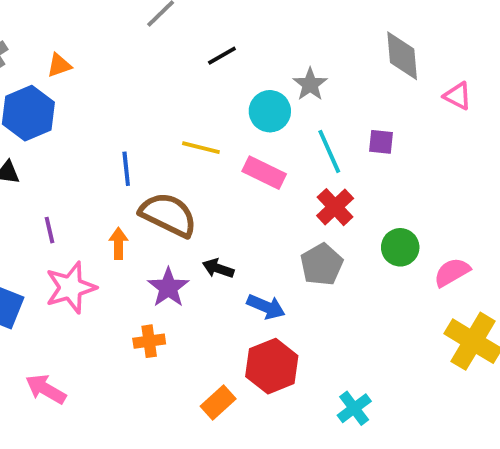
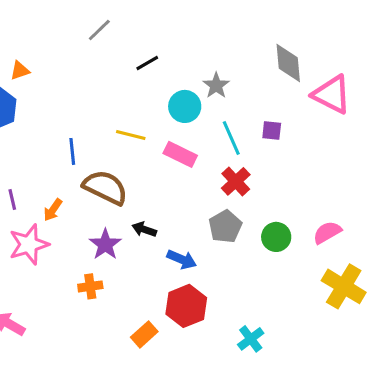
pink triangle: (458, 96) -> (332, 94), size x1.8
orange arrow: (118, 243) -> (53, 210), moved, turned -145
green circle: (400, 247) -> (276, 237), moved

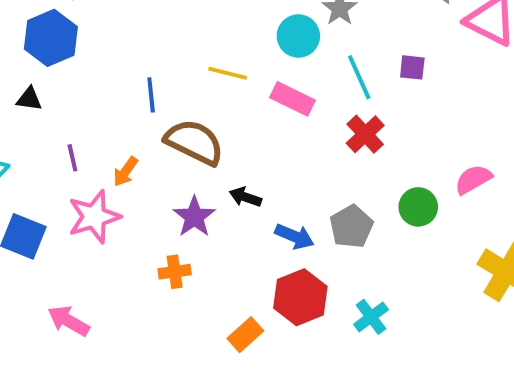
gray pentagon: (225, 226) -> (351, 227), moved
pink semicircle: (327, 232) -> (473, 179), moved
cyan cross: (251, 339) -> (371, 317), moved

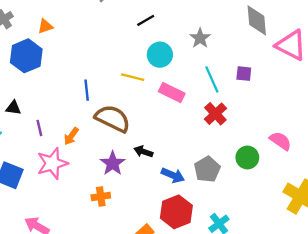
cyan circle: (298, 36) -> (160, 55), moved
black triangle: (29, 99) -> (13, 108), moved
pink semicircle: (473, 179) -> (280, 141), turned 65

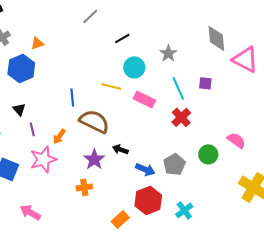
black triangle: (13, 108) -> (19, 109), moved, turned 40

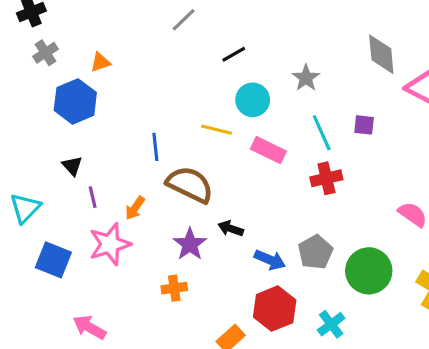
red cross: (181, 117) -> (326, 178), turned 30
green circle: (208, 154) -> (369, 271), moved, size x1.5

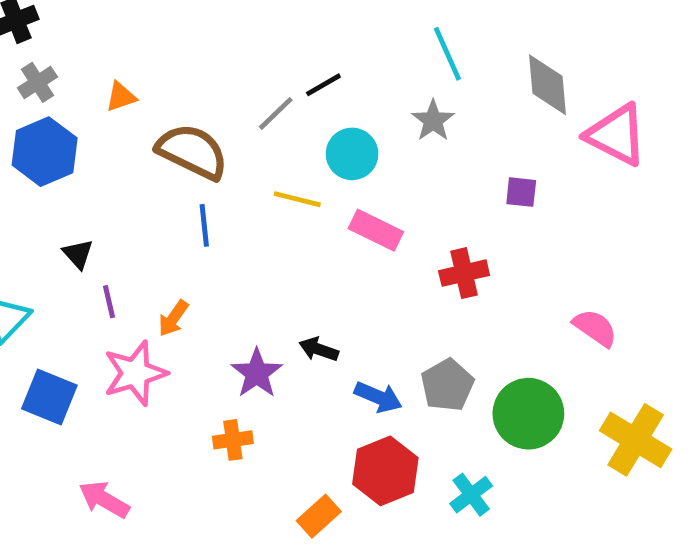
gray line: (184, 20) -> (276, 113), moved
blue hexagon: (75, 101) -> (45, 152), moved
cyan line: (322, 133) -> (447, 54), moved
brown semicircle: (190, 185) -> (192, 152), moved

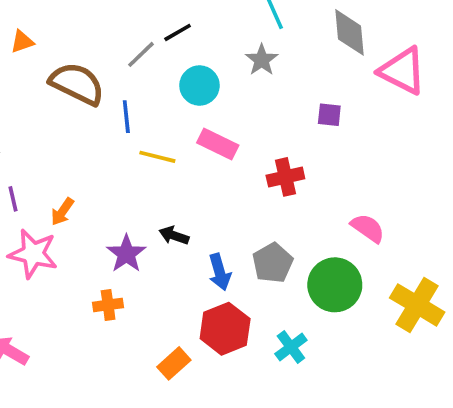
yellow line: (297, 199) -> (157, 157), moved
blue line: (204, 225) -> (126, 117), moved
pink semicircle: (595, 328) -> (368, 228), moved
pink star: (135, 373) -> (33, 254), turned 30
blue arrow: (378, 397) -> (220, 272), turned 51

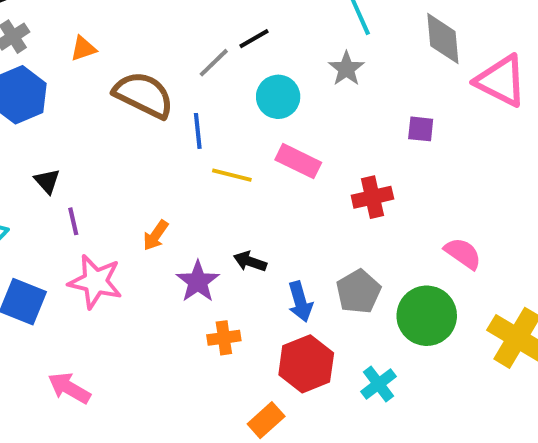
orange arrow: (62, 212) -> (156, 235), moved
orange cross: (108, 305) -> (224, 338), moved
orange rectangle: (174, 363) -> (266, 420), moved

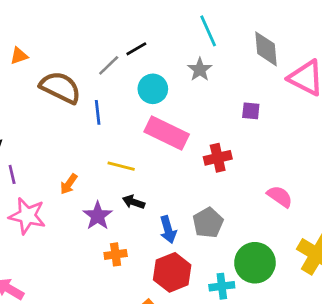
pink rectangle: (298, 161) -> (167, 133), size x1.4
yellow line: (232, 175) -> (121, 166), moved
green circle: (427, 316) -> (255, 263), moved
cyan cross: (379, 384) -> (222, 286), turned 30

